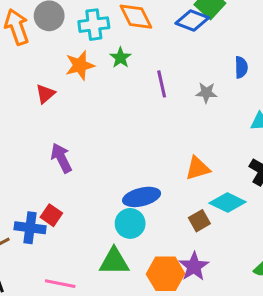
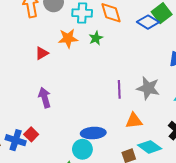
purple line: (162, 84) -> (119, 89), moved
gray star: (206, 93) -> (148, 88), moved, size x1.6

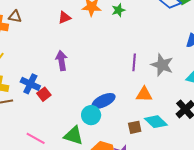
blue ellipse: (93, 133) -> (104, 101), turned -30
blue cross: (16, 140) -> (30, 84), moved

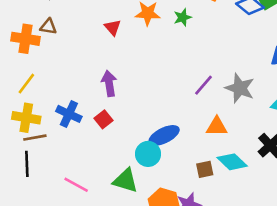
red triangle: (64, 18) -> (113, 27), turned -48
purple line: (134, 62) -> (203, 85), turned 36
red square: (44, 94) -> (103, 119), moved

